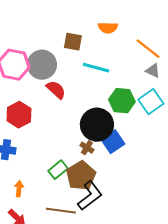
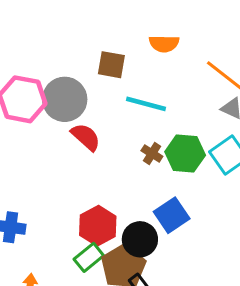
red hexagon: (19, 115) -> (98, 226), moved
black circle: (97, 125) -> (140, 239), moved, size x0.7
brown cross: (87, 148) -> (152, 154), moved

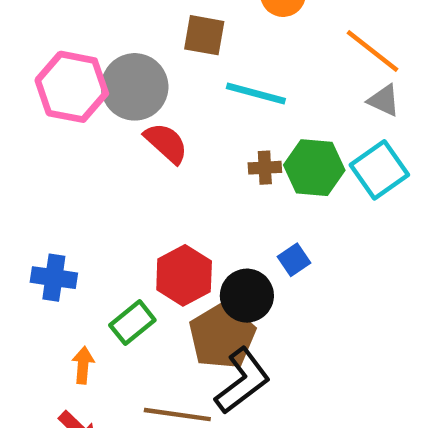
brown cross: (152, 154) -> (265, 168), turned -35
blue square: (172, 215) -> (294, 260), size x0.6
green rectangle: (89, 257) -> (132, 323), moved

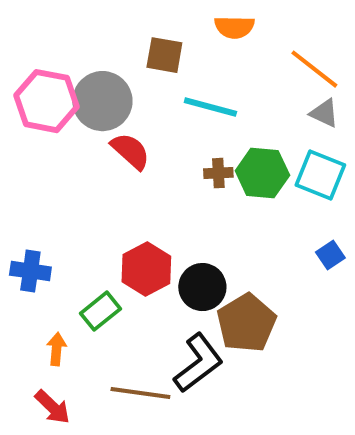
cyan square: (379, 170) -> (320, 175), turned -33
blue square: (294, 260) -> (330, 255), moved
brown pentagon: (222, 336) -> (246, 323), moved

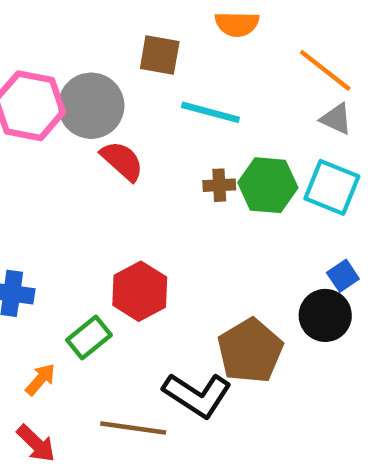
black circle: (202, 287) -> (325, 315), moved
orange arrow: (56, 349) -> (40, 379), turned 36
black L-shape: (198, 363) -> (197, 395), turned 70

